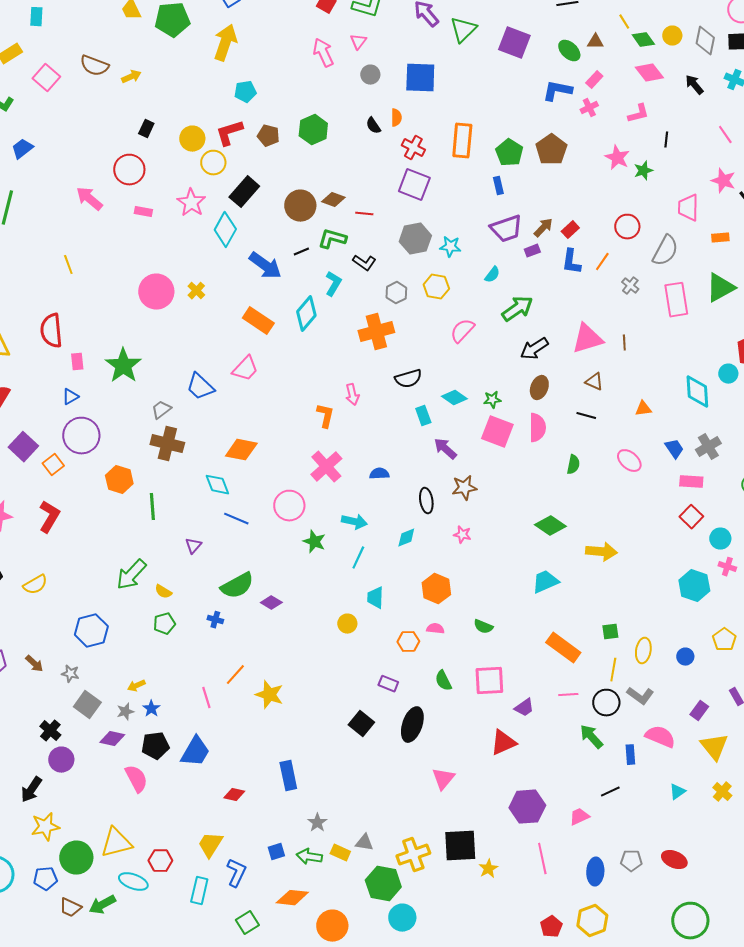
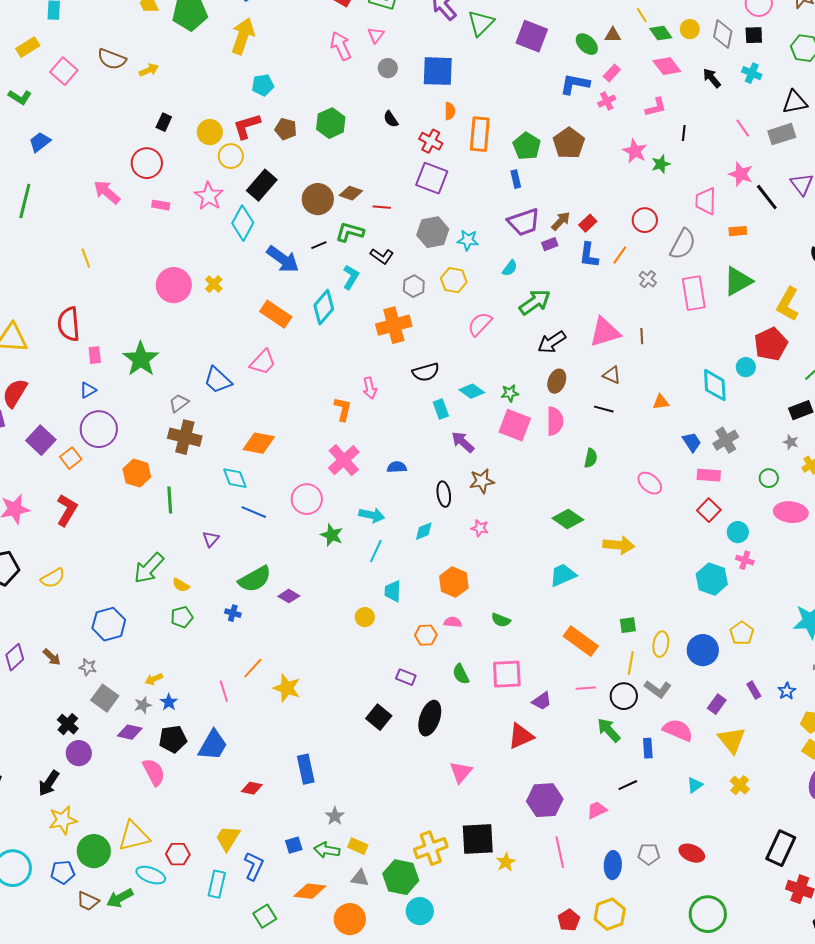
orange semicircle: (396, 118) -> (450, 111), moved
pink ellipse: (629, 461) -> (650, 483), moved
blue circle: (685, 657) -> (703, 650), size x1.8
gray triangle: (364, 843) -> (360, 878), moved

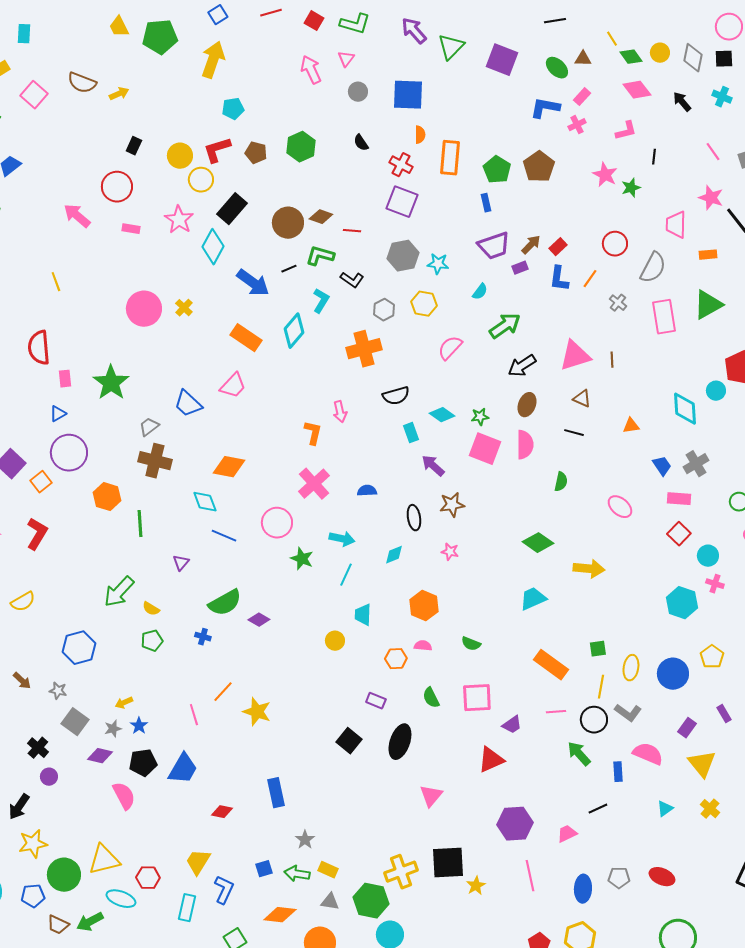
purple circle: (79, 753) -> (49, 777), size x0.7

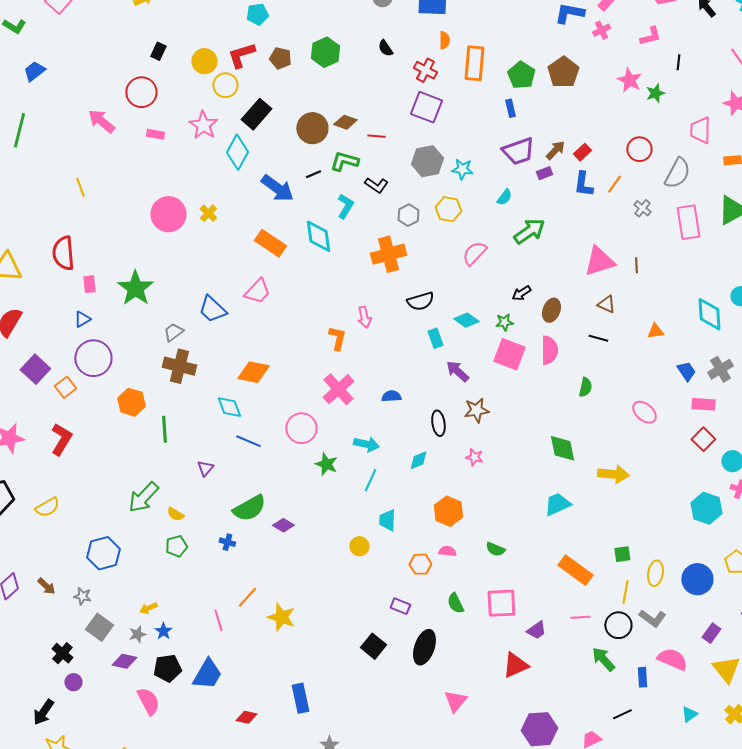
cyan diamond: (294, 331) -> (318, 236), turned -48
black arrow: (522, 366) -> (521, 293), moved, size x0.7
green diamond: (538, 543) -> (562, 448), turned 44

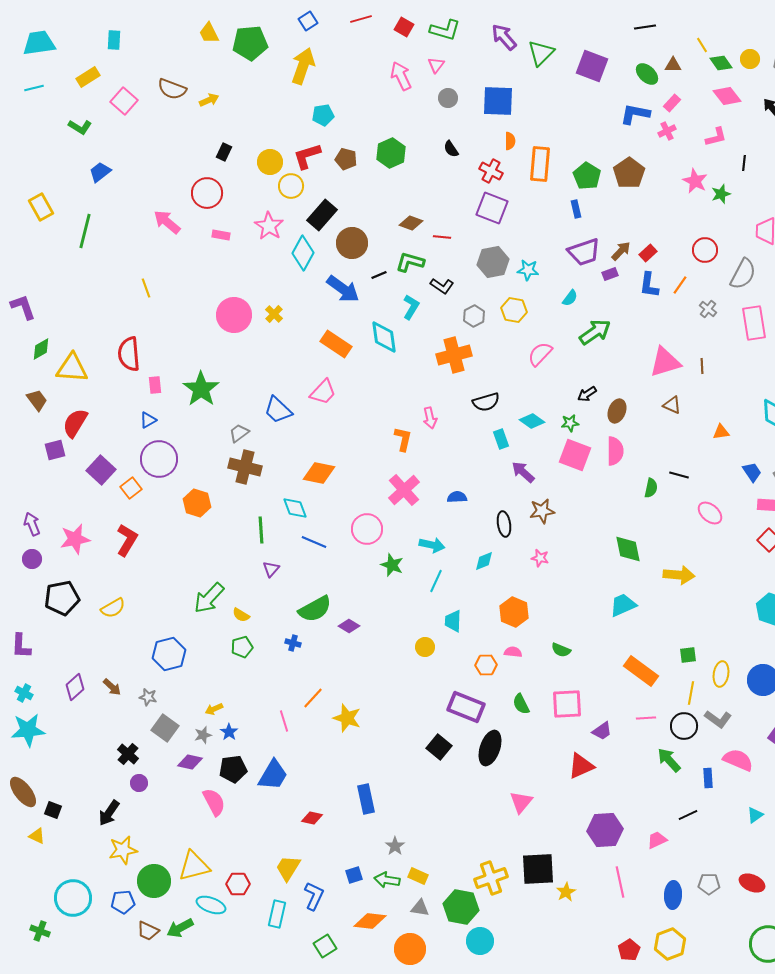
brown circle: (312, 128) -> (352, 243), moved
black line: (598, 338) -> (679, 475), moved
green line: (164, 429) -> (261, 530), moved
purple rectangle: (400, 606) -> (466, 707), size x1.8

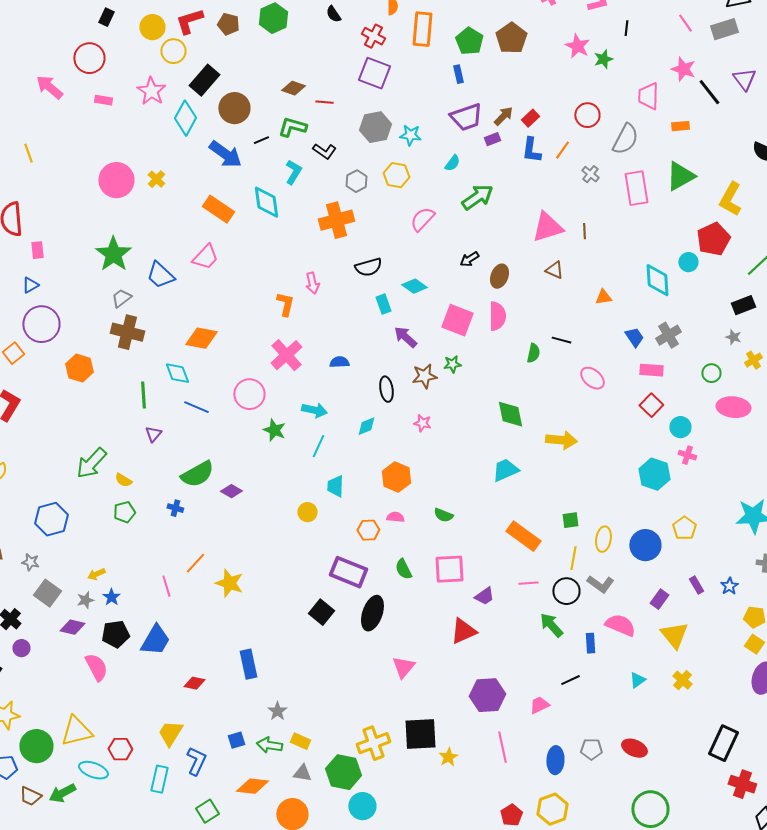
green star: (201, 389) -> (113, 254), moved
green star: (570, 423) -> (452, 364), moved

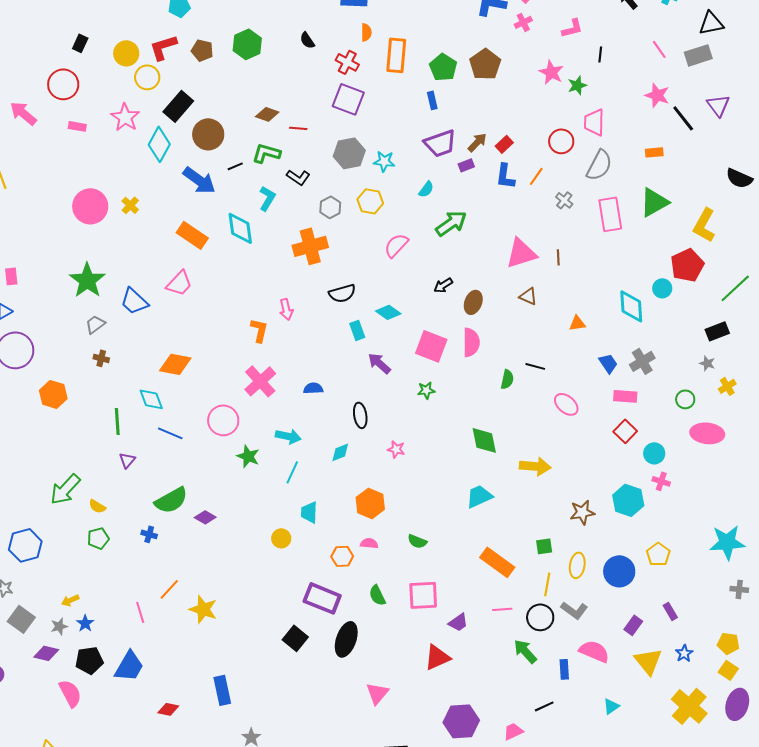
pink trapezoid: (648, 96) -> (594, 122), moved
brown cross: (127, 332) -> (101, 358), size x0.5
brown star: (424, 376) -> (582, 512), moved
blue star: (729, 586) -> (684, 653), moved
yellow cross: (682, 680) -> (689, 706), moved, size x1.8

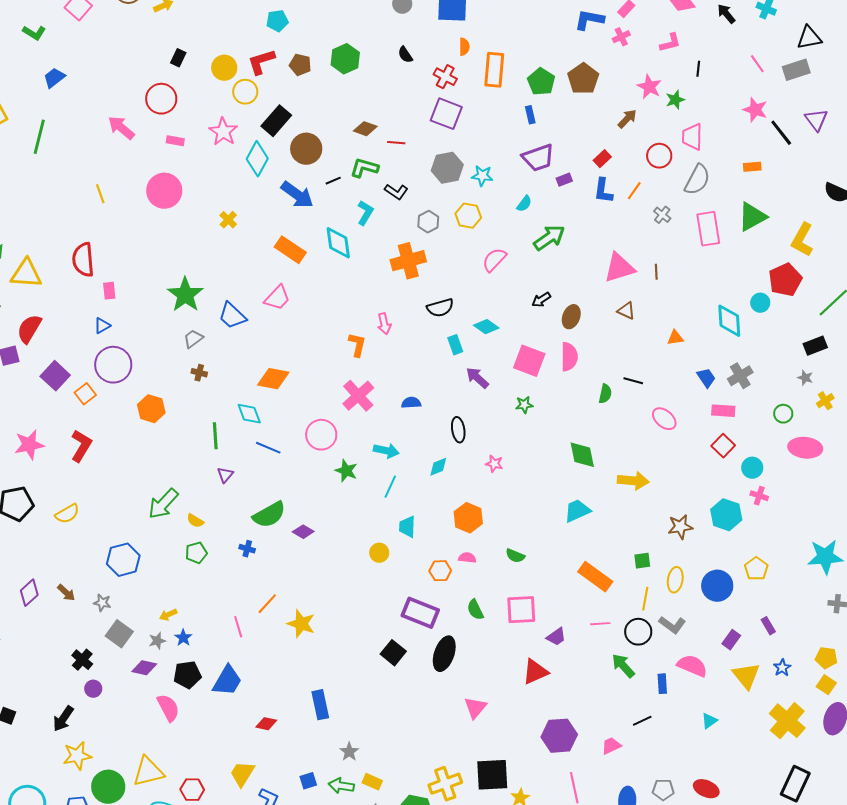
brown arrow: (477, 142) -> (627, 119), moved
pink circle: (90, 206) -> (164, 191), moved

